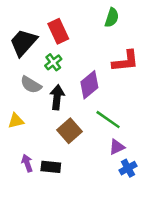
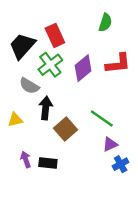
green cross: (53, 62) -> (50, 65), size x1.5
purple diamond: (89, 85) -> (83, 68), moved
black arrow: (57, 97) -> (46, 108), moved

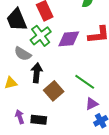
black trapezoid: (22, 46) -> (17, 20), turned -65
purple diamond: (83, 68) -> (69, 39), turned 35

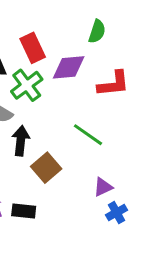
purple diamond: (69, 39) -> (69, 67), moved
green line: (85, 82) -> (88, 135), moved

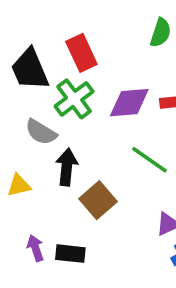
purple diamond: (69, 67) -> (129, 103), moved

